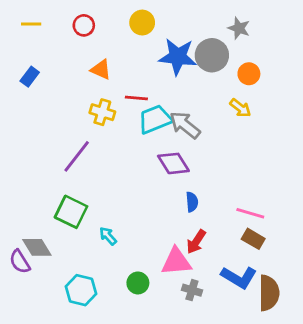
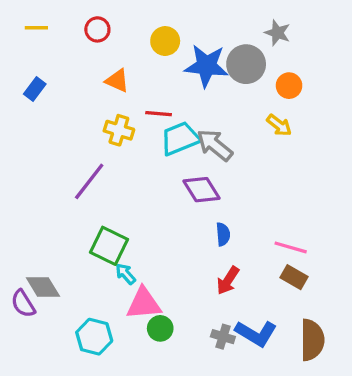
yellow circle: (142, 23) -> (165, 41), moved
green square: (71, 212) -> (109, 246), moved
pink triangle: (176, 262) -> (144, 304), moved
blue L-shape: (239, 277) -> (256, 333), moved

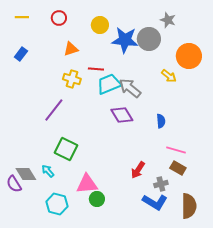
orange triangle: (117, 81) -> (71, 49), turned -42
orange circle: (289, 86) -> (189, 56), moved, size x1.6
blue semicircle: (223, 234) -> (161, 121), moved
cyan arrow: (126, 274) -> (48, 171), moved
gray cross: (223, 337) -> (161, 184), moved, turned -32

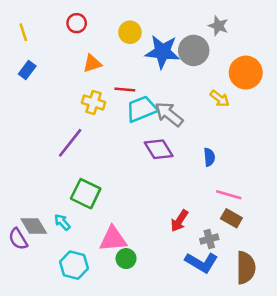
yellow line: (22, 17) -> (23, 32), moved, turned 72

